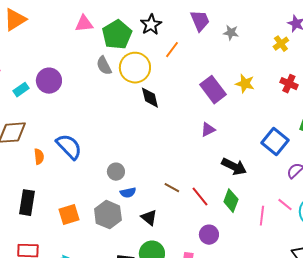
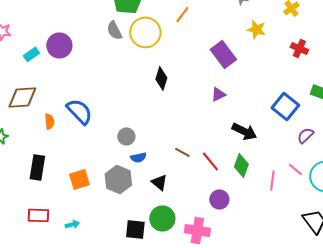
yellow star: (245, 84) -> (256, 29), moved
black diamond: (150, 98) -> (161, 78), moved, turned 30

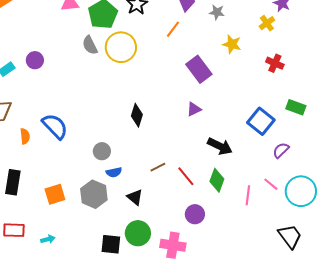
orange line: (182, 14) -> (173, 29), moved
purple circle: (59, 45) -> (35, 60), size x0.7
black diamond: (161, 78) -> (137, 115), moved
brown line: (182, 152) -> (158, 167), turned -56

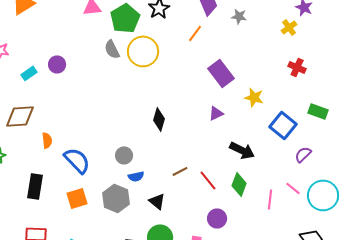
yellow star: (232, 44) -> (254, 97), moved
blue semicircle: (55, 126) -> (77, 160), moved

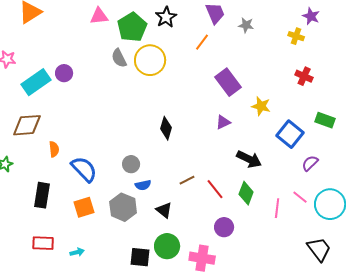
yellow cross: (289, 27) -> (296, 36), turned -35
cyan rectangle: (29, 73) -> (36, 82), size x1.8

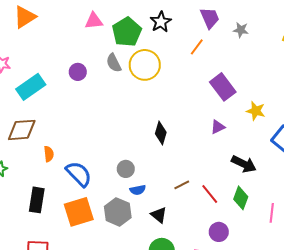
purple circle: (64, 73) -> (78, 72), moved
orange square: (84, 207) -> (79, 212), size x1.4

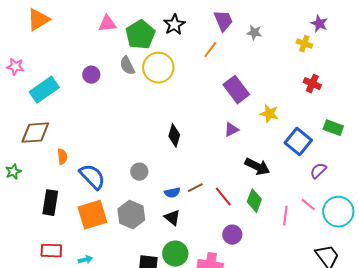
blue semicircle: (138, 190) -> (172, 193), moved

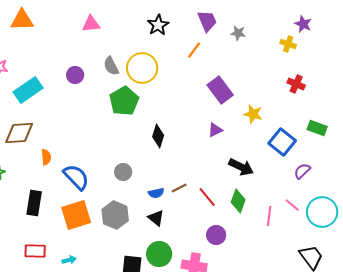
orange triangle: (38, 20) -> (22, 20), turned 30
green pentagon: (140, 35) -> (124, 101), moved

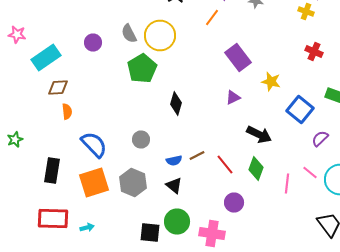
brown diamond: (19, 133) -> (58, 88), moved, size x0.7
orange semicircle: (46, 157) -> (67, 112), moved
red rectangle: (35, 251) -> (53, 218), size x1.4

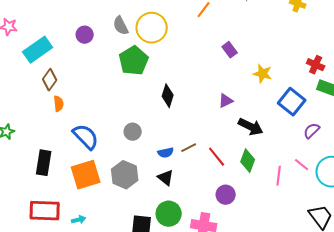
red cross: (314, 52) -> (316, 65), moved
purple rectangle: (238, 58) -> (230, 50), size x0.6
brown diamond: (58, 88) -> (50, 80), turned -50
purple triangle: (233, 98) -> (226, 101), moved

